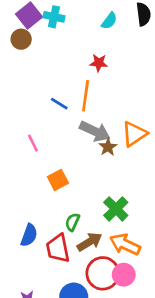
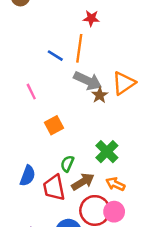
orange arrow: (125, 244) -> (115, 184), size x0.7

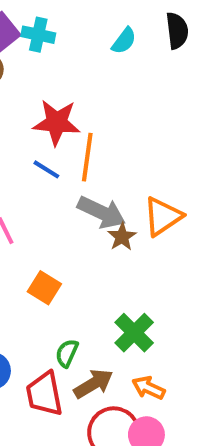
red star: (91, 18) -> (57, 122), moved, size x1.6
orange square: (54, 125) -> (44, 288), turned -30

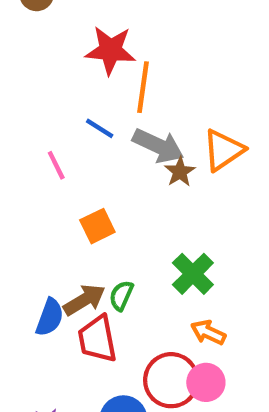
blue line: (46, 169) -> (100, 128), moved
orange square: (44, 288) -> (97, 226), turned 32
brown arrow: (93, 384) -> (84, 300), moved

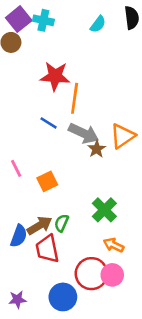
pink line: (56, 165) -> (16, 168), moved

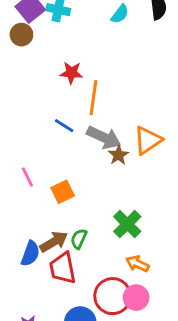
red star: (55, 76) -> (71, 73), size x0.7

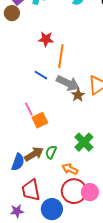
pink line: (27, 177) -> (29, 109), moved
orange arrow: (138, 264) -> (70, 169), moved
red trapezoid: (63, 268) -> (31, 190), moved

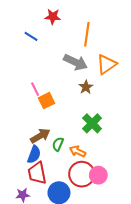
orange line: (61, 56) -> (87, 34), moved
blue line: (41, 75) -> (31, 36), moved
brown star: (78, 95) -> (86, 87), moved
green semicircle: (51, 152) -> (58, 144), moved
blue semicircle: (18, 162) -> (34, 154), moved

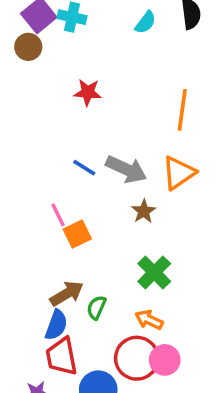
orange line: (87, 34) -> (182, 110), moved
blue line: (31, 36) -> (84, 168), moved
orange arrow: (78, 151) -> (149, 320), moved

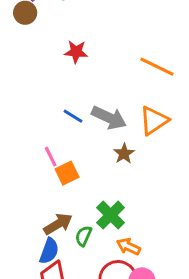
orange line: (182, 110) -> (157, 67), turned -72
green cross: (154, 272) -> (111, 215), moved

